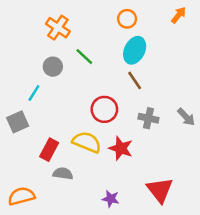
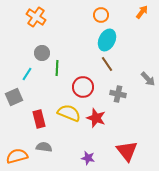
orange cross: (58, 28) -> (36, 17), moved
green line: (84, 57) -> (57, 68), moved, turned 49
gray arrow: (186, 117) -> (148, 79), moved
red rectangle: (49, 150) -> (39, 119), turned -42
gray semicircle: (63, 174) -> (44, 147), moved

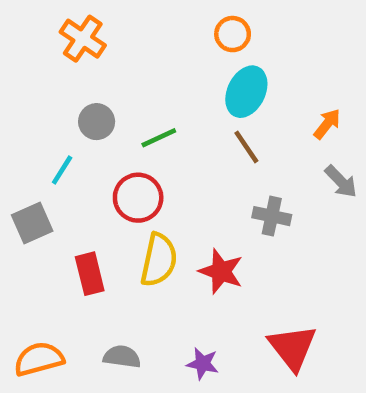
orange arrow: (142, 12) -> (327, 124), moved
green line: (57, 68) -> (159, 138), moved, turned 63
red circle: (83, 87) -> (138, 198), moved
yellow semicircle: (69, 113) -> (159, 260), turned 80
gray semicircle: (44, 147) -> (122, 357), moved

